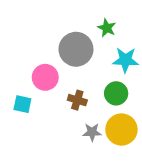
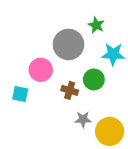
green circle: (116, 93) -> (94, 79), moved
yellow circle: (121, 130) -> (110, 131), moved

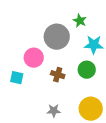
green circle: (94, 79) -> (87, 70), moved
gray star: (83, 119) -> (54, 111), moved

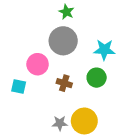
green star: (80, 21) -> (66, 12), moved
yellow circle: (91, 109) -> (84, 121), moved

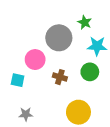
green star: (66, 12) -> (85, 22), moved
gray star: (60, 123) -> (26, 114), moved

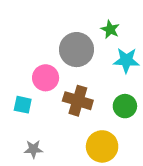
green circle: (90, 72) -> (125, 106), moved
brown cross: (60, 77) -> (78, 101), size x1.5

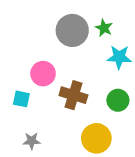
gray circle: (77, 50) -> (72, 30), moved

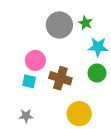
cyan square: (21, 99) -> (29, 81), moved
green circle: (118, 100) -> (97, 73), moved

